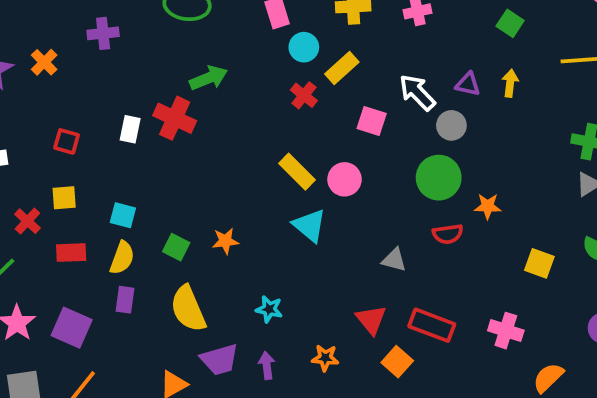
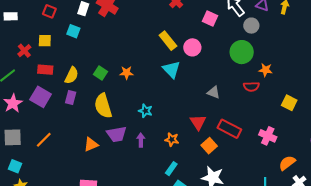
cyan square: (123, 215) -> (73, 31), moved
red semicircle: (448, 234) -> (251, 87), moved
purple square: (72, 328) -> (41, 97), moved

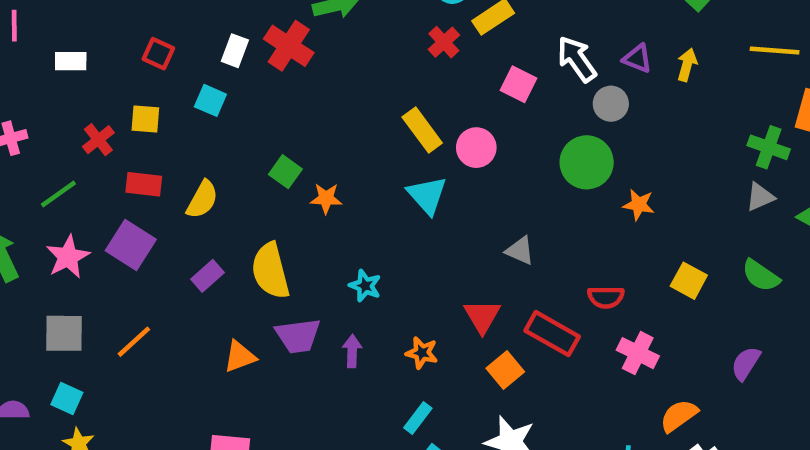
green square: (100, 73) -> (285, 172), moved
red semicircle: (251, 87) -> (606, 297), moved
purple rectangle: (71, 97) -> (208, 276), moved, turned 32

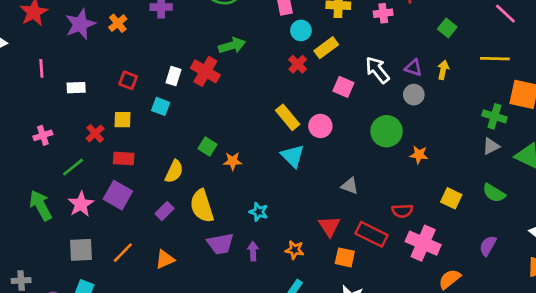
gray circle: (611, 104) -> (414, 95), moved
yellow semicircle: (202, 199) -> (174, 171), moved
pink cross: (638, 353) -> (423, 243), size x1.4
orange triangle: (240, 357) -> (165, 259), moved
orange square: (505, 370) -> (345, 257), turned -35

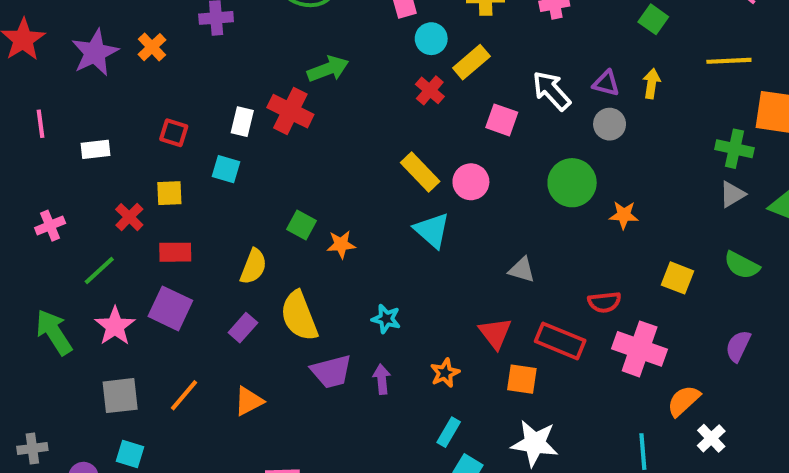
orange star: (295, 250) -> (445, 373), turned -30

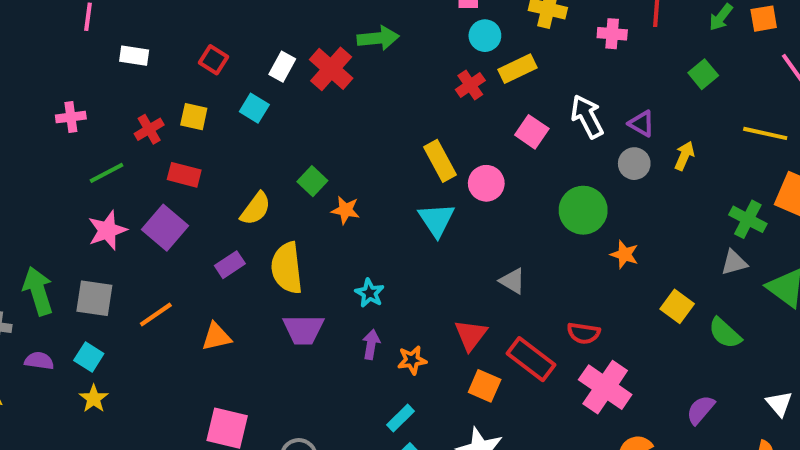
yellow arrow: (652, 83) -> (684, 156), moved
yellow square: (677, 278) -> (677, 306), moved
green arrow: (54, 332) -> (38, 291), moved
purple arrow: (382, 379) -> (371, 344), moved

